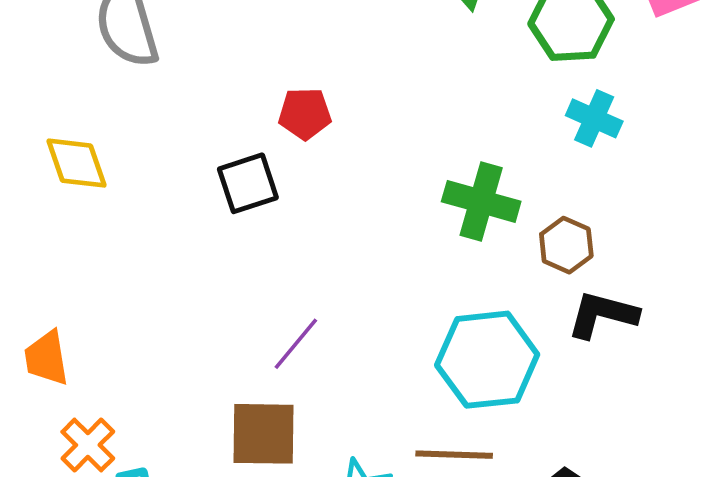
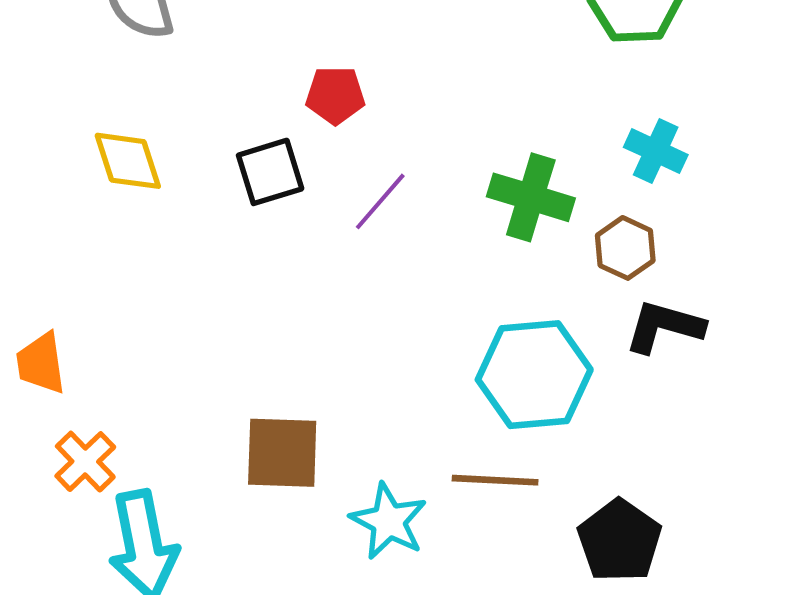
cyan cross: (594, 118) -> (656, 151), moved
yellow diamond: (76, 163) -> (128, 161), moved
purple line: (296, 344) -> (380, 201), moved

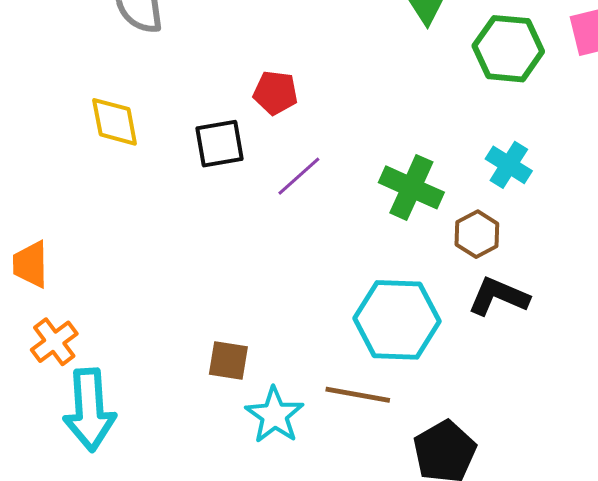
brown square: (282, 453) -> (228, 361), moved, size x0.7

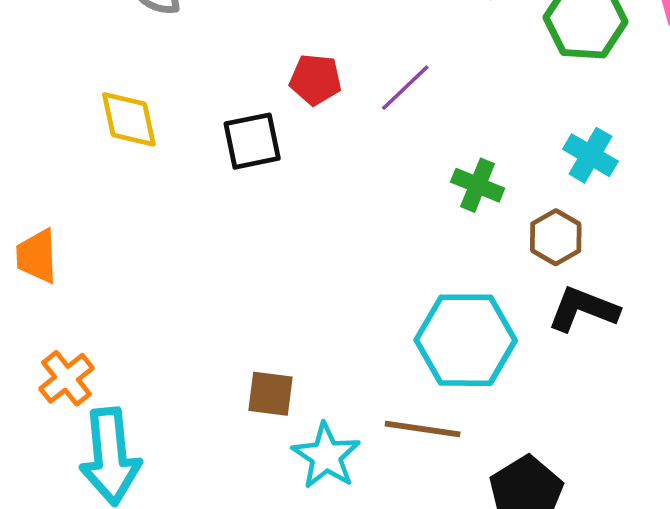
purple line: (299, 176) -> (405, 88), moved
green cross: (411, 187) -> (478, 185), size x0.7
orange trapezoid: (31, 264) -> (37, 256), moved

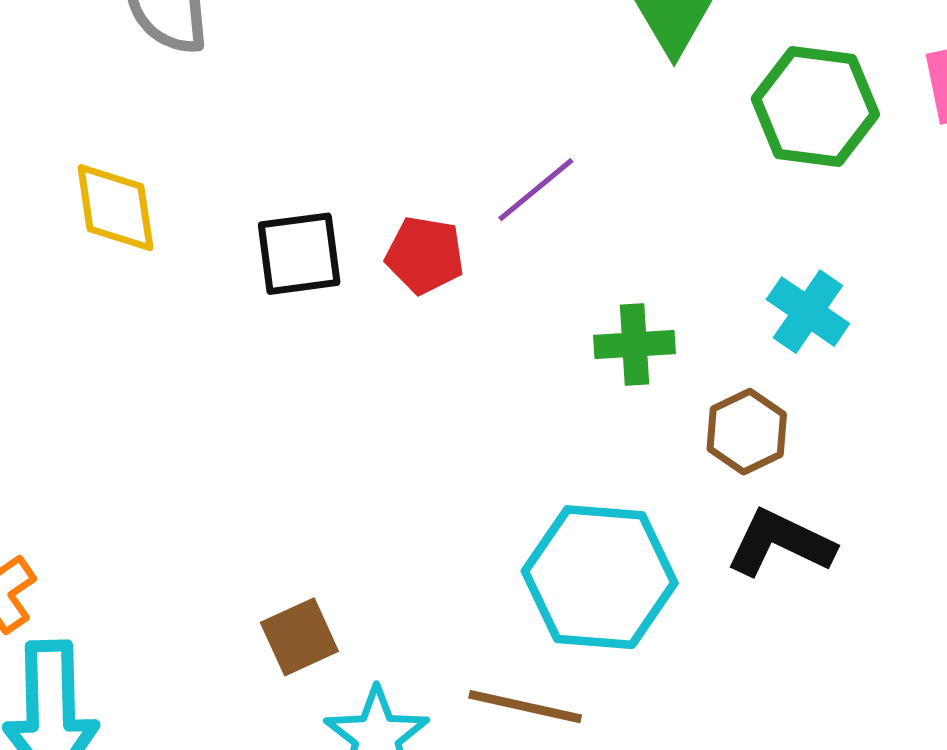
red pentagon: (316, 80) -> (425, 255), moved
green cross: (478, 185) -> (634, 345), turned -30
brown square: (270, 394) -> (299, 637), turned -36

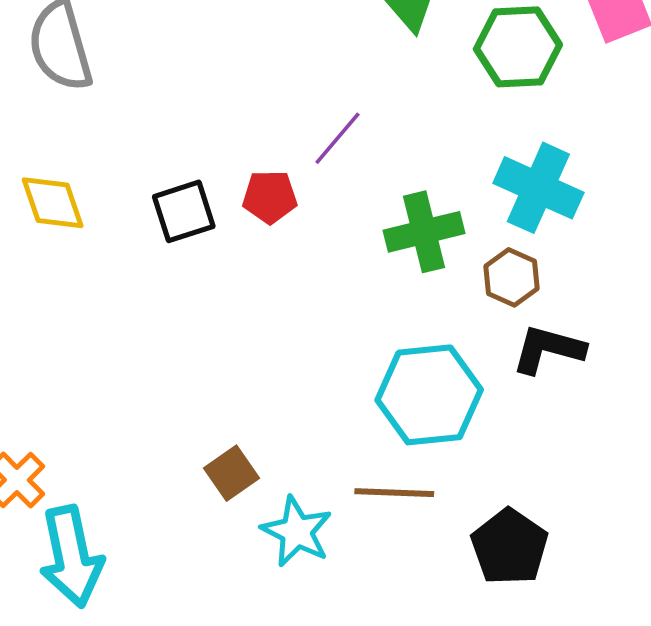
cyan cross: (808, 312) -> (538, 188), size x1.5
green cross: (634, 345) -> (424, 232), size x1.4

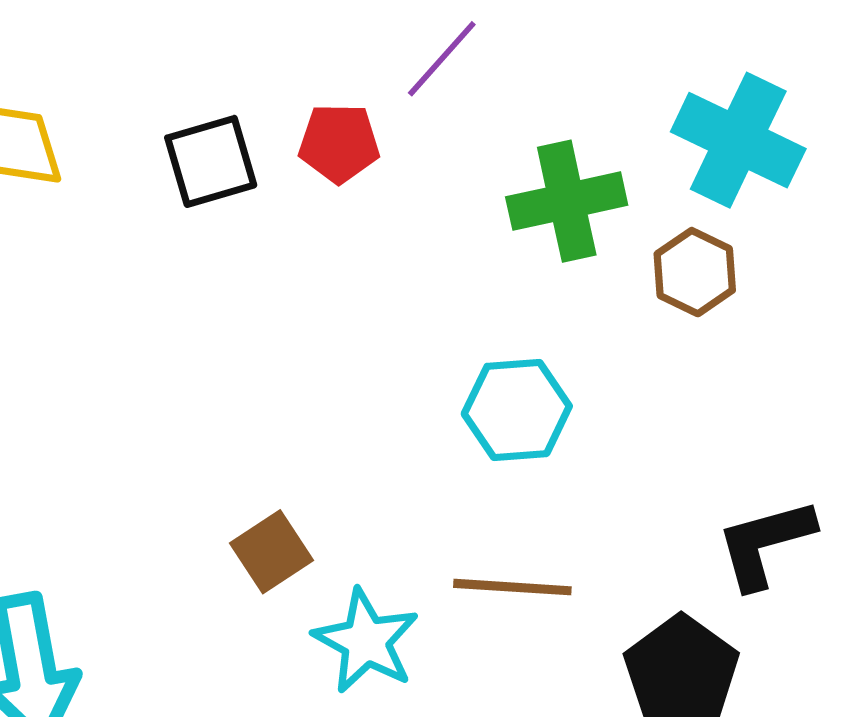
black L-shape: (548, 349) -> (765, 543), moved, turned -32
cyan hexagon: (429, 395) -> (517, 410), moved, size x0.7

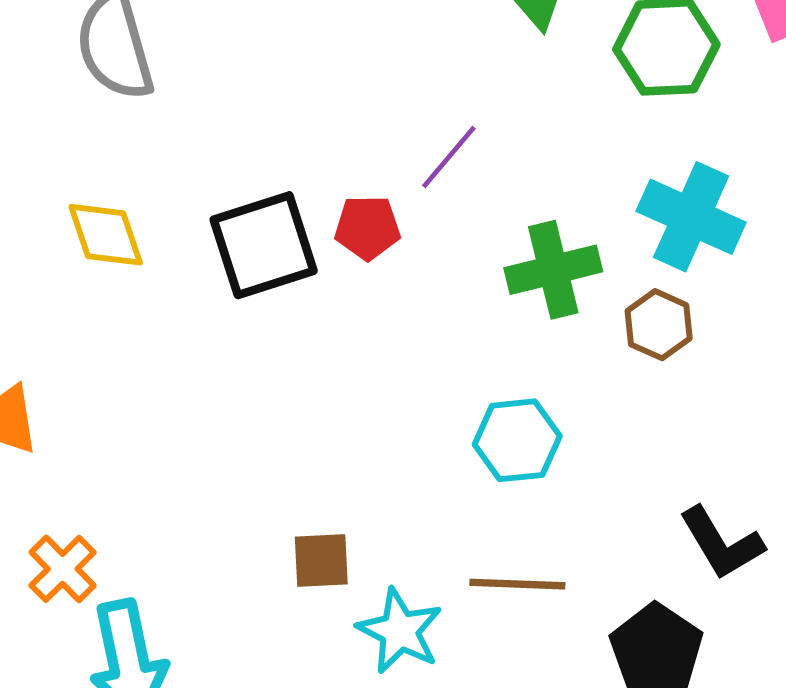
black square: (211, 161) -> (264, 245), size x1.4
black L-shape: (765, 543) -> (721, 543), turned -104
brown square: (272, 552) -> (321, 560), turned 32

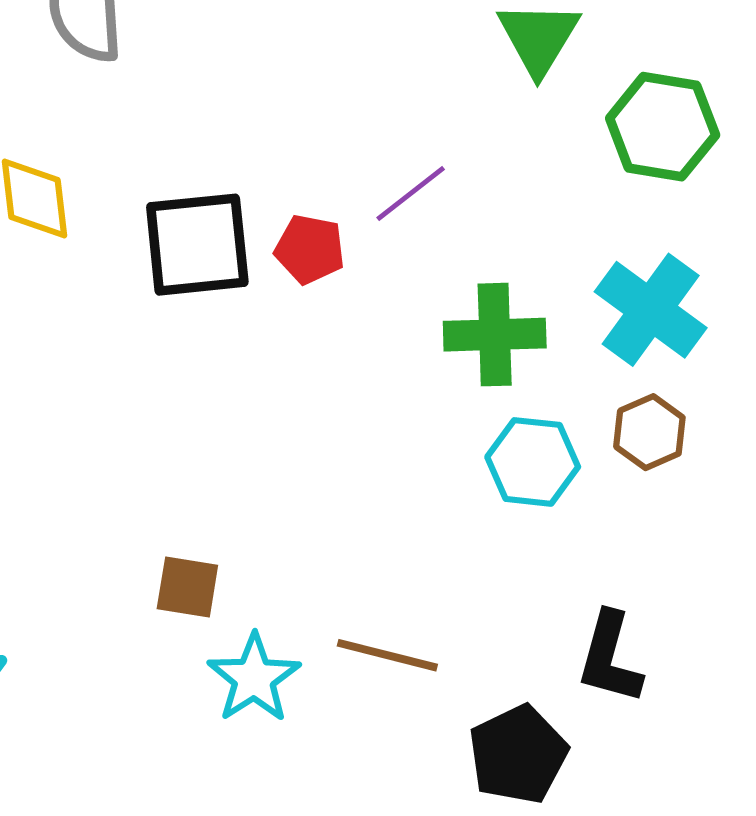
brown hexagon: (659, 325) -> (649, 432), moved
cyan hexagon: (517, 440) -> (533, 462), moved
black L-shape: (721, 543) -> (610, 658), turned 34

